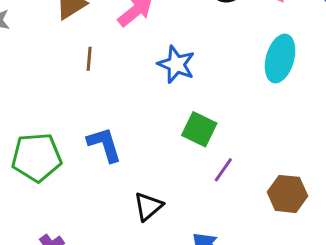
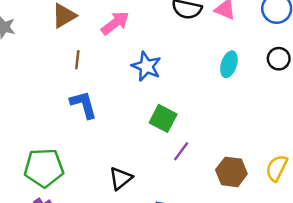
cyan ellipse: (280, 59) -> (229, 64), size x0.7
blue L-shape: (104, 144) -> (84, 105), moved
green pentagon: (37, 157) -> (44, 168), moved

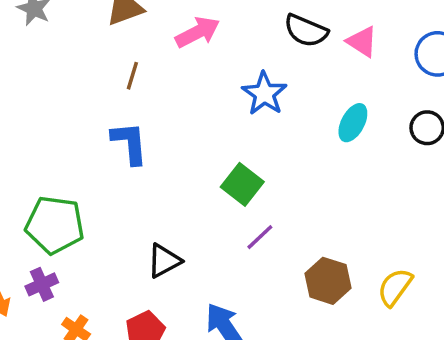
blue star: (146, 66) -> (264, 94), moved

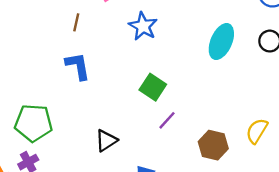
blue star: (264, 94) -> (143, 26), moved
cyan ellipse: (353, 123) -> (221, 42), size x1.4
yellow semicircle: (395, 287) -> (257, 131), moved

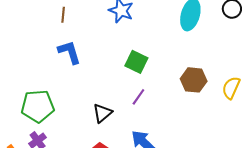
purple line: (167, 120) -> (138, 97), moved
brown hexagon: (213, 145) -> (194, 80), moved

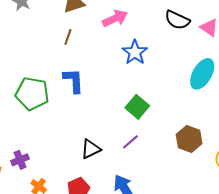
brown line: (63, 15) -> (68, 37), moved
green pentagon: (38, 106) -> (32, 94), moved

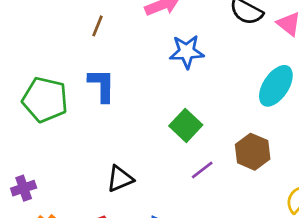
blue star: (135, 52) -> (187, 52), turned 30
brown hexagon: (189, 139) -> (253, 152), moved
purple line: (130, 142) -> (202, 170), moved

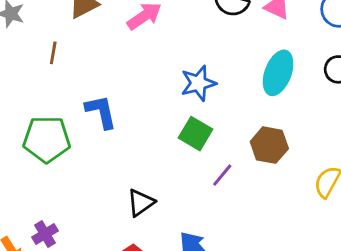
brown line: (98, 26) -> (53, 53), moved
blue star: (187, 52) -> (198, 83), moved

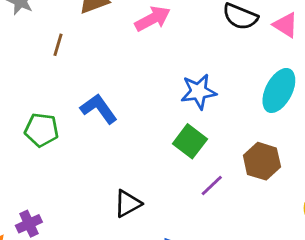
blue L-shape: (101, 112) -> (99, 109), turned -30
green pentagon: (47, 139) -> (42, 130), size x0.7

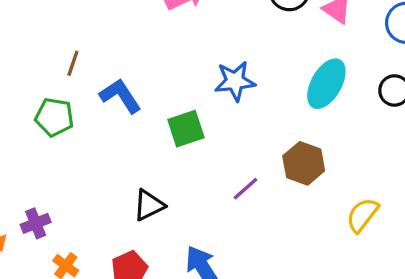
brown line: (58, 45) -> (73, 63), moved
green square: (190, 141) -> (186, 129), moved, turned 32

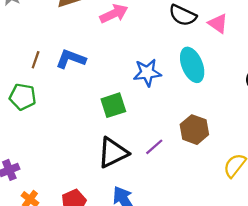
cyan ellipse: (326, 84) -> (192, 65), moved, turned -52
blue L-shape: (120, 96) -> (71, 59), moved, turned -36
black triangle: (149, 205) -> (113, 153), moved, size x1.4

